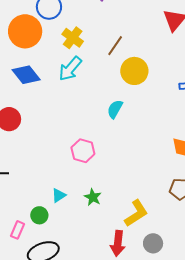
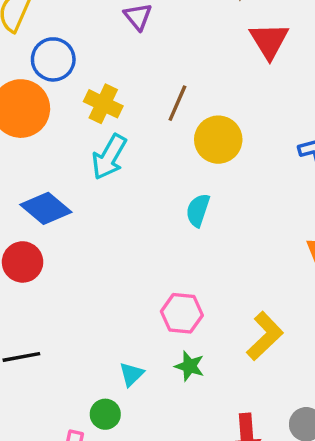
blue diamond: (26, 75) -> (46, 208), moved
pink hexagon: (83, 151) -> (182, 313), moved
yellow L-shape: (136, 213) -> (265, 336), moved

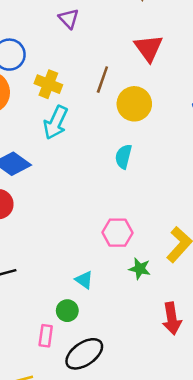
red triangle: (269, 41) -> (149, 48), moved
green star: (189, 366) -> (140, 269), moved
cyan triangle: (131, 374) -> (84, 280), turned -36

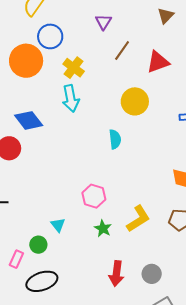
red triangle: (149, 48) -> (158, 62), turned 30
brown line: (102, 80) -> (122, 50), moved
cyan arrow: (56, 123) -> (71, 98), turned -52
cyan semicircle: (123, 157) -> (115, 139), turned 144

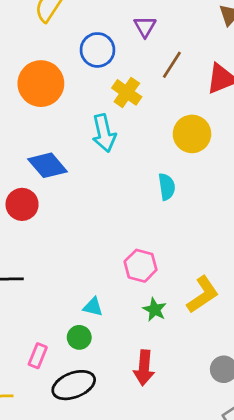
blue circle: (50, 36) -> (97, 50), moved
yellow cross: (74, 68) -> (127, 92), moved
cyan triangle: (58, 225) -> (93, 307), turned -35
green circle: (38, 245) -> (79, 337), moved
red arrow: (116, 273) -> (144, 368), moved

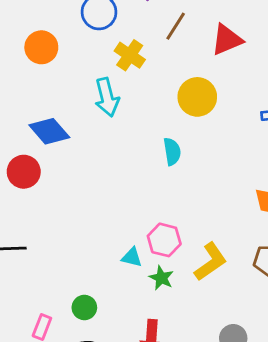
orange circle: (41, 84) -> (41, 47), size x0.7
pink hexagon: (141, 266) -> (164, 240), moved
cyan triangle: (93, 307) -> (132, 257), moved

